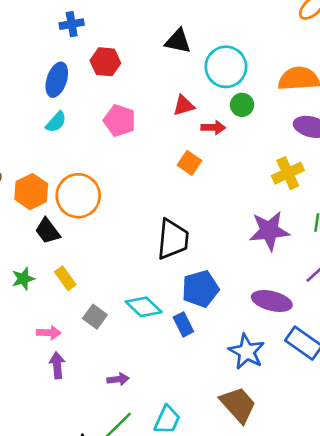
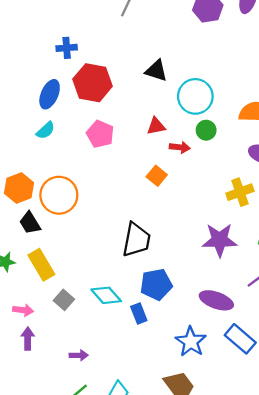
red hexagon: (105, 62) -> (93, 83), size x1.5
yellow rectangle: (65, 278) -> (41, 265), size x1.5

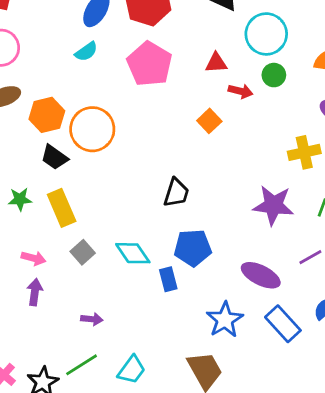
pink pentagon: (100, 134) -> (150, 64), size x1.4
black trapezoid: (30, 223) -> (54, 157), turned -30
black trapezoid: (136, 240) -> (176, 193), size x0.7

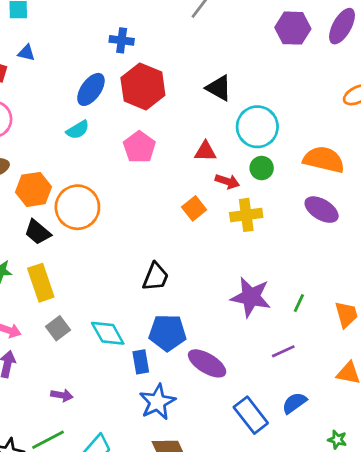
pink pentagon: (150, 64) -> (139, 147), size x0.7
yellow cross: (304, 152) -> (246, 215), moved
purple ellipse: (261, 275) -> (207, 363), moved
blue star: (225, 320) -> (157, 402), moved

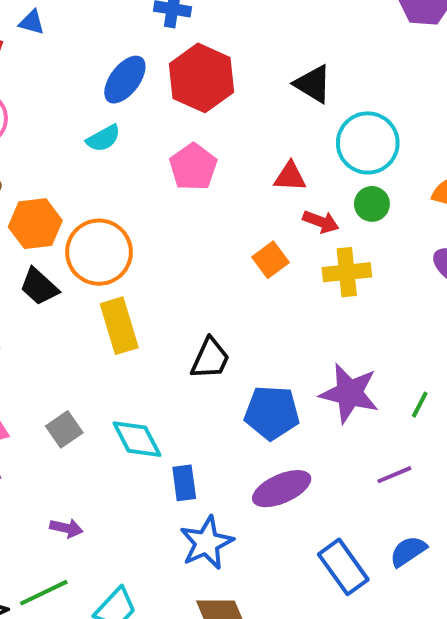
yellow rectangle: (41, 283) -> (119, 326), moved
blue pentagon: (168, 333) -> (272, 413), moved
purple ellipse: (207, 363) -> (282, 489), turned -57

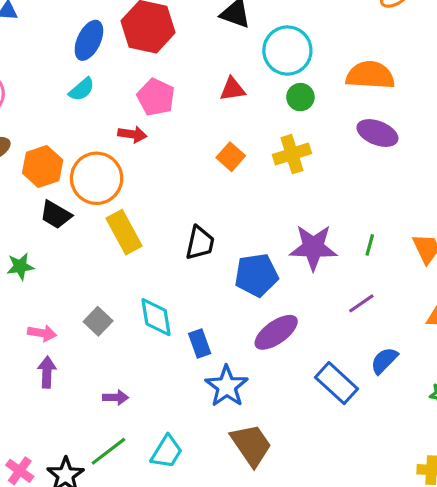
red arrow: (321, 222) -> (132, 134), moved
cyan diamond: (137, 439) -> (156, 317), turned 30

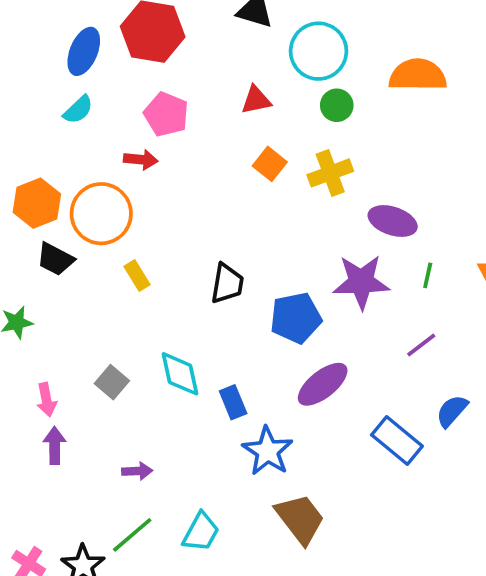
purple ellipse: (377, 133) -> (393, 221), moved
orange square: (231, 157) -> (270, 164), moved
yellow rectangle: (124, 232) -> (137, 275), size x0.6
pink arrow: (42, 333) -> (46, 400), turned 72

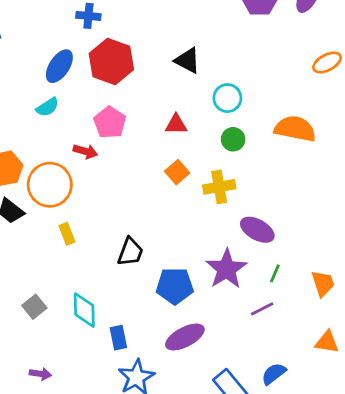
cyan circle: (318, 51) -> (227, 98), size x0.7
purple star: (361, 282) -> (226, 269), turned 30
purple line: (421, 345) -> (262, 309), moved

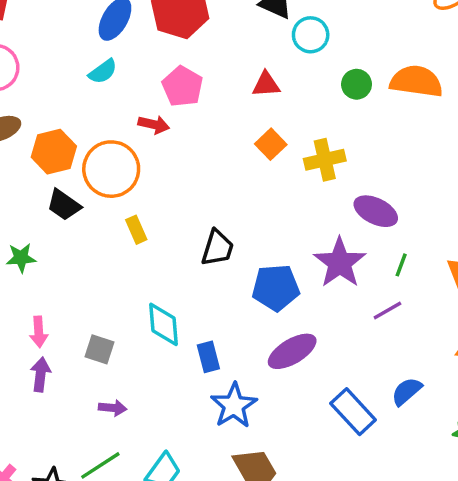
cyan circle: (227, 98) -> (311, 35), moved
green circle: (233, 139) -> (357, 84), moved
gray square: (34, 307) -> (99, 349), moved, turned -30

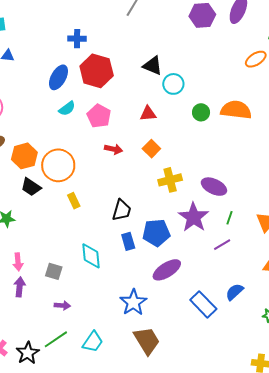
cyan semicircle: (103, 72) -> (67, 108), moved
red arrow: (154, 125) -> (113, 149), moved
yellow cross: (325, 160) -> (170, 180), moved
blue rectangle: (208, 357) -> (128, 241), moved

